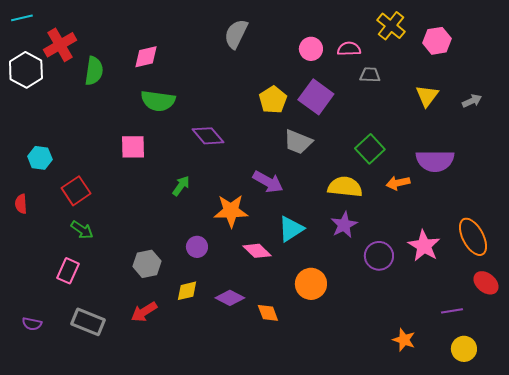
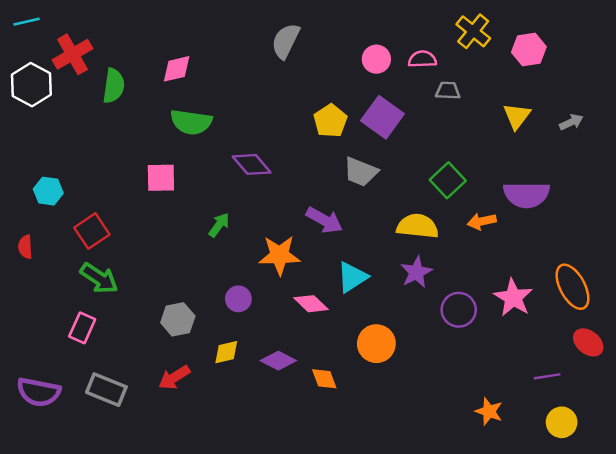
green arrow: (82, 230) -> (99, 278), size x1.4
purple semicircle: (32, 324) -> (39, 392), size x1.8

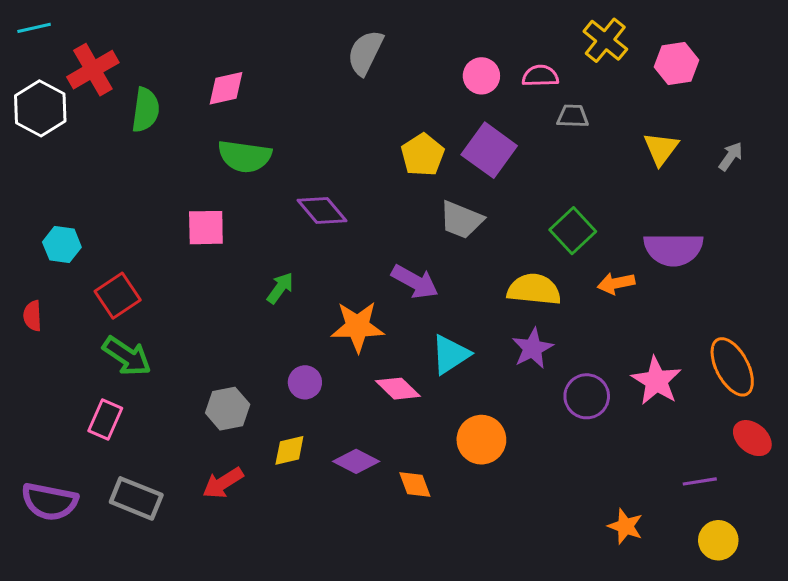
gray arrow: (571, 122) -> (731, 156), turned -30

